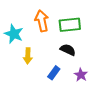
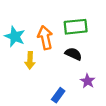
orange arrow: (42, 21) -> (45, 38), moved
blue rectangle: (54, 73) -> (58, 95), moved

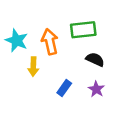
black semicircle: (73, 54) -> (95, 59), moved
blue rectangle: (58, 95) -> (64, 88), moved

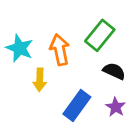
green rectangle: (83, 30) -> (100, 35), turned -45
blue rectangle: (64, 88) -> (77, 106), size x1.5

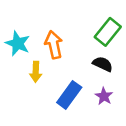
green rectangle: (100, 35) -> (108, 32), moved

